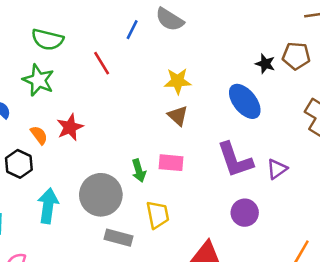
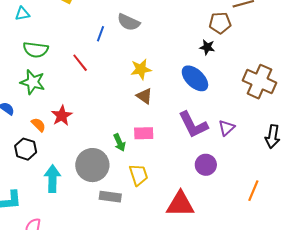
brown pentagon: (296, 56) -> (220, 23), moved

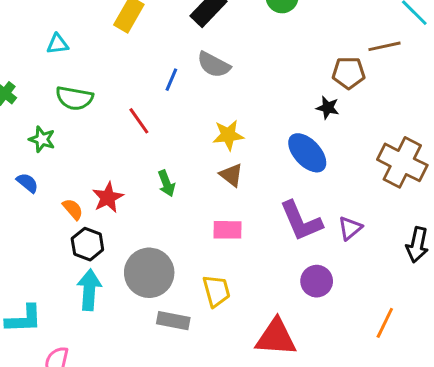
green star: (33, 82) -> (42, 139), moved, size x0.7
green arrow: (119, 142) -> (166, 183), moved
black hexagon: (26, 149) -> (87, 244), moved

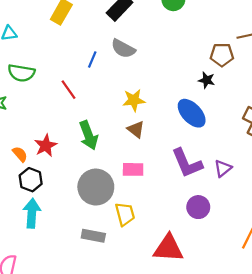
green arrow: (166, 183) -> (89, 135), size x1.5
gray circle: (149, 273) -> (96, 187), moved

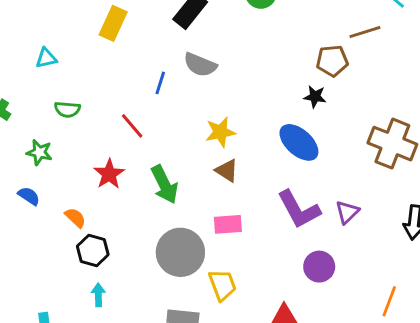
green semicircle: (21, 73) -> (67, 109), size x0.7
red star: (46, 146) -> (109, 174), moved
cyan arrow: (32, 213) -> (98, 295), size x0.6

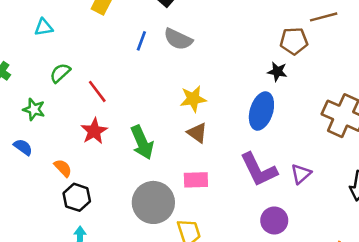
blue line: (160, 83) -> (141, 41), moved
green semicircle: (67, 109) -> (60, 73), turned 130
red line: (132, 126) -> (97, 91), moved
blue ellipse: (299, 142) -> (261, 111), turned 63

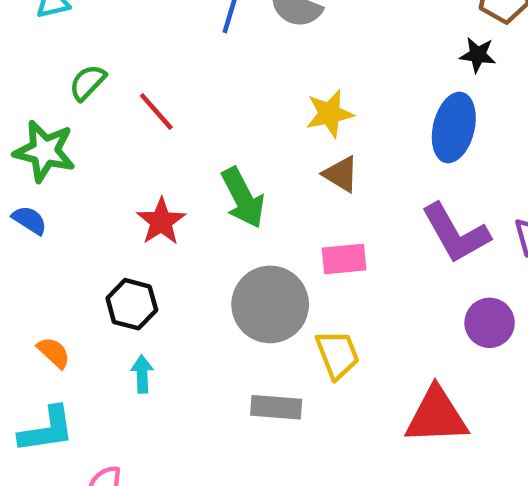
green star: (34, 109) -> (45, 151), size x1.5
red star: (94, 131) -> (161, 221), moved
orange semicircle: (63, 168) -> (54, 353), moved

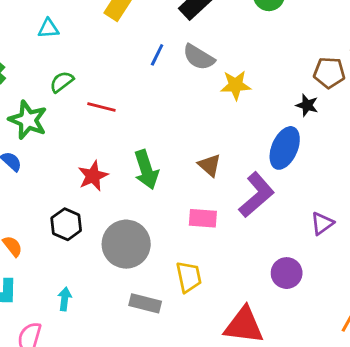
red line: (156, 111) -> (101, 107), turned -44
yellow star: (330, 114) -> (236, 85), moved
purple L-shape: (456, 233) -> (256, 195), moved, turned -111
gray circle: (270, 304) -> (126, 244), moved
cyan arrow: (142, 374) -> (65, 299), moved

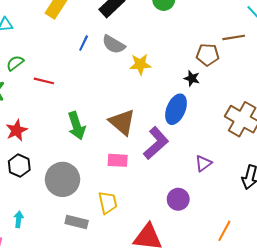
brown triangle: (210, 165) -> (122, 122), size x1.6
red star: (93, 176) -> (16, 130), moved

